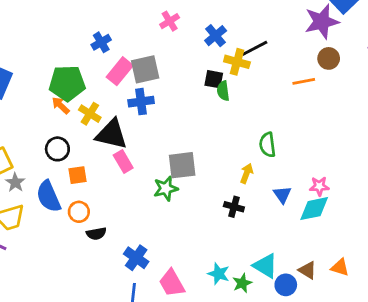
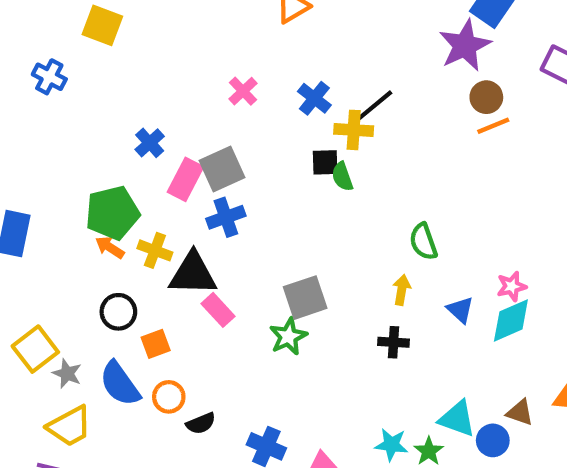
orange line: (304, 81) -> (493, 126), moved

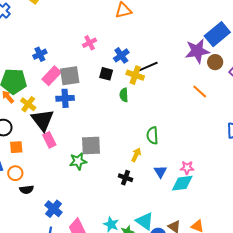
brown circle: (486, 97) -> (215, 62), moved
orange line: (493, 126) -> (200, 92), turned 49
black square: (325, 162) -> (106, 74), moved
black triangle: (193, 274) -> (42, 120), turned 35

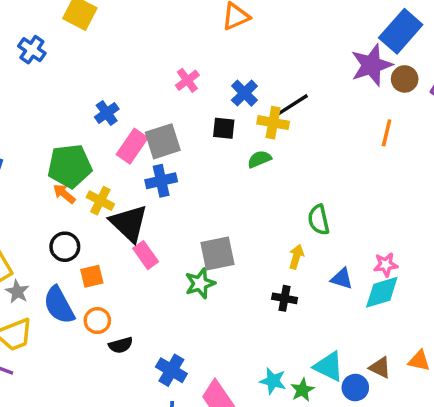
orange line: (200, 92) -> (387, 133), turned 70
green semicircle: (124, 95) -> (259, 159), turned 80
blue triangle: (160, 172) -> (342, 279), turned -32

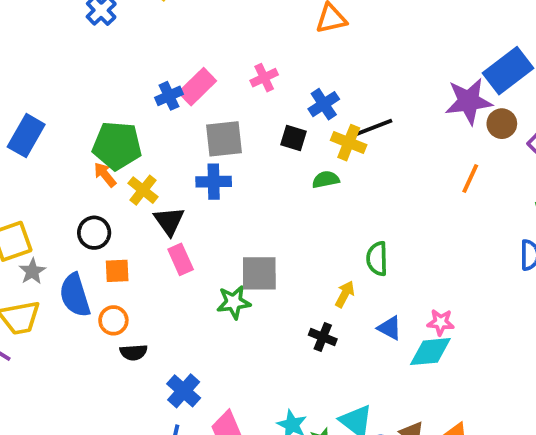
pink rectangle: (132, 146) -> (197, 87), moved
black triangle: (129, 223) -> (169, 221), size x0.7

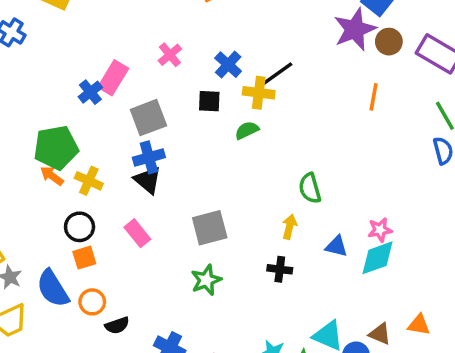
black triangle: (169, 221) -> (148, 180), moved
black circle: (94, 233) -> (80, 227), moved
green star: (234, 302) -> (206, 280), moved

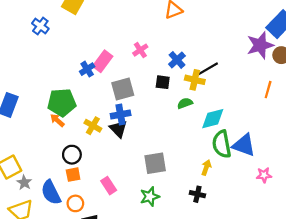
yellow cross: (89, 181) -> (93, 126), moved
green semicircle: (310, 188) -> (222, 144), size x1.4
pink rectangle: (137, 233) -> (109, 186), moved
blue triangle: (336, 246) -> (244, 145), moved, size x1.6
cyan diamond: (377, 258) -> (213, 119), moved

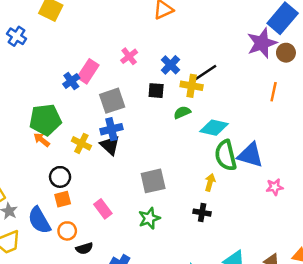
cyan diamond: (213, 119) -> (214, 128), turned 30

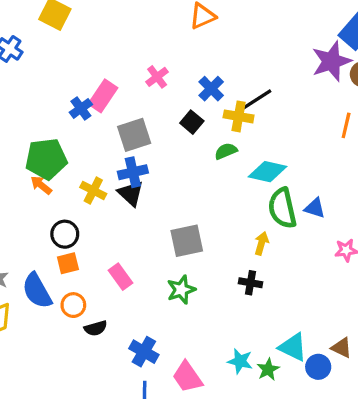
black square: (156, 91) -> (192, 122), turned 35
blue triangle: (250, 155) -> (315, 208), size x0.6

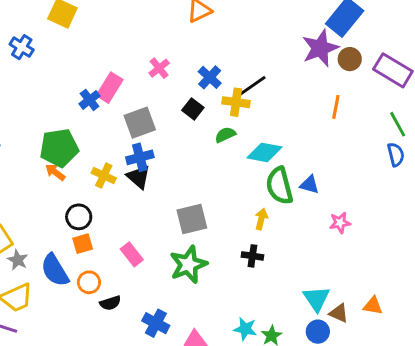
green star: (181, 290) -> (188, 265), size x1.4
cyan triangle: (293, 347) -> (316, 299), moved, turned 32

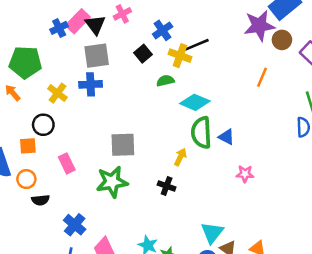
orange arrow: (55, 172) -> (13, 93), moved
black triangle: (139, 177) -> (95, 25), moved
black circle: (79, 217) -> (43, 125), moved

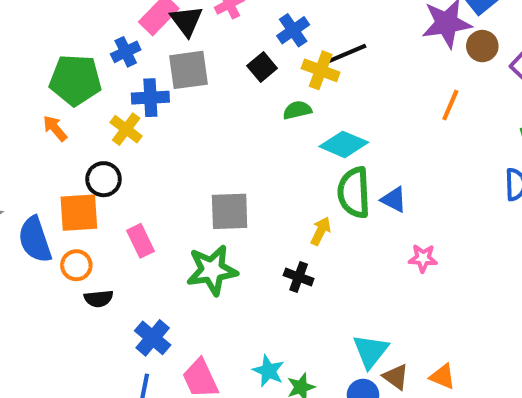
blue cross: (59, 28) -> (126, 52), moved
blue cross: (91, 84) -> (150, 98), moved
orange square: (28, 146) -> (79, 213), size x1.5

